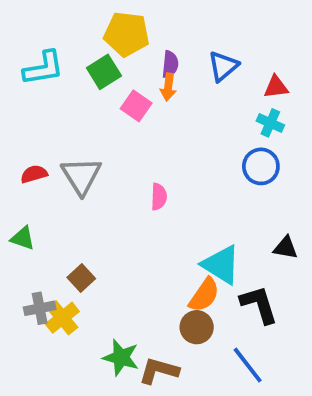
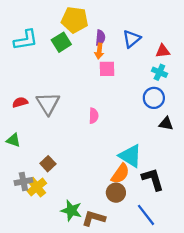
pink square: (136, 106) -> (107, 69), moved, turned -36
black triangle: (285, 248) -> (166, 124), moved

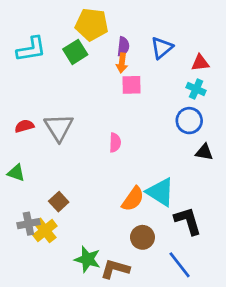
orange semicircle: (120, 174) -> (133, 199), moved

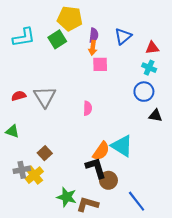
black L-shape: (188, 221) -> (96, 168), moved

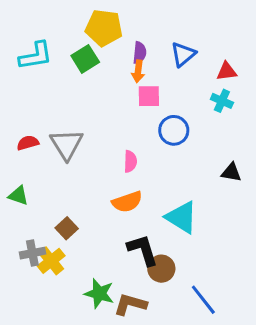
blue circle: (144, 92) -> (174, 130), moved
orange semicircle: (101, 151) -> (127, 202), moved, turned 36

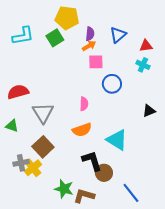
orange arrow: (138, 71) -> (89, 46), turned -128
red semicircle: (28, 143) -> (18, 92), size x1.5
gray triangle: (67, 144) -> (43, 113), moved
black triangle: (231, 172) -> (149, 111), turned -32
brown square: (67, 228) -> (43, 147), size x1.5

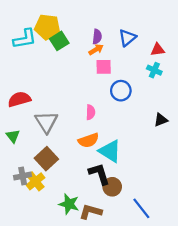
yellow pentagon: (67, 18) -> (47, 27), moved
green triangle: (12, 126) -> (13, 136), turned 32
cyan triangle: (117, 140) -> (110, 151), moved

